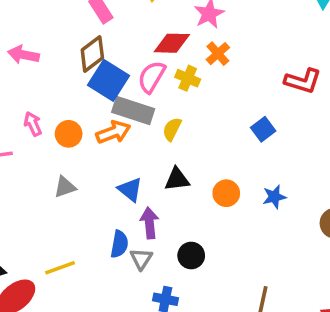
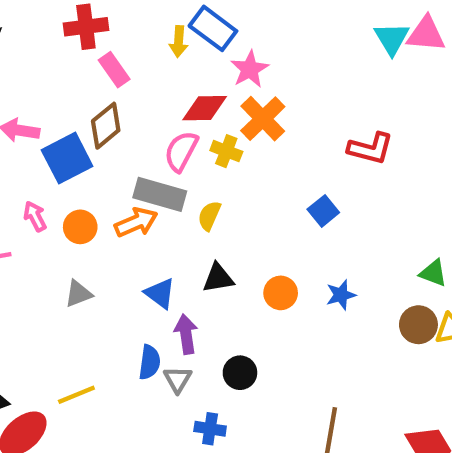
orange cross: (218, 54) -> (263, 119), size x1.5
blue square: (108, 80) -> (67, 158), moved, turned 33

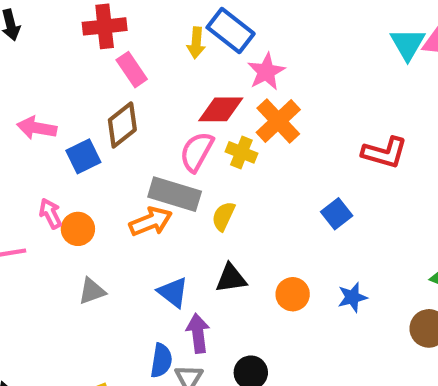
blue square: (67, 158) -> (83, 156), size x0.7
orange circle: (80, 227) -> (78, 229), moved

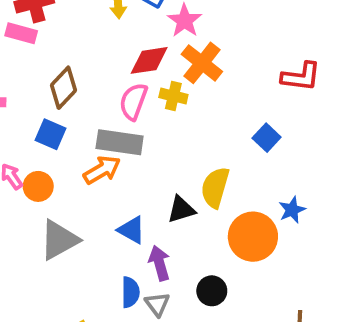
pink rectangle: (132, 70) -> (21, 33), moved, turned -32
blue square: (83, 156) -> (50, 134), moved, turned -32
yellow semicircle: (223, 216) -> (215, 187), moved, size x1.5
gray triangle: (92, 291) -> (59, 240), size x1.6
orange circle: (293, 294) -> (253, 237), moved, size x1.6

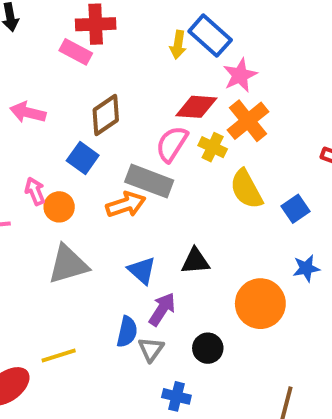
yellow semicircle: (215, 187) -> (246, 189), moved, turned -57
blue star: (292, 210) -> (306, 268), moved
purple arrow: (159, 263) -> (162, 309), turned 36

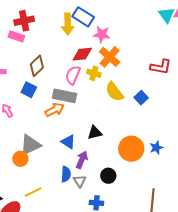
yellow arrow: (178, 45) -> (68, 24), size x1.5
pink star: (240, 75) -> (102, 34), turned -30
orange circle: (59, 207) -> (20, 159), moved
blue star: (306, 268) -> (156, 148), moved

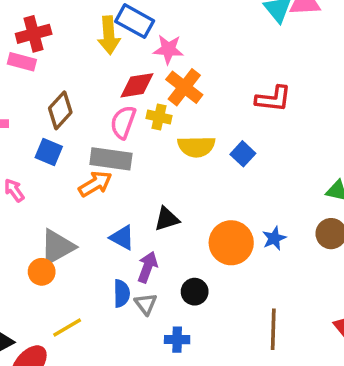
yellow semicircle: (114, 92) -> (196, 147), turned -50

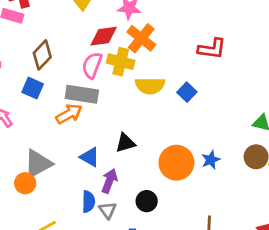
yellow cross: (159, 117) -> (121, 62), size x1.4

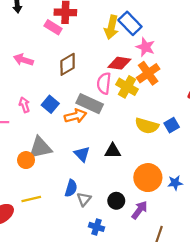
pink semicircle: (92, 65) -> (104, 83), turned -30
yellow semicircle: (150, 86) -> (147, 126), moved
blue square: (33, 88) -> (50, 104), moved
purple arrow: (109, 181) -> (140, 210), moved

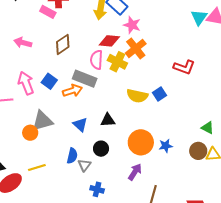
pink arrow: (24, 105) -> (26, 83), size x1.6
black circle: (116, 201) -> (101, 149), moved

